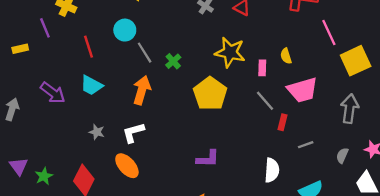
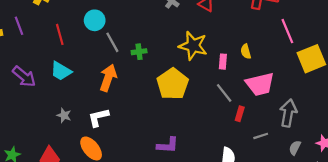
purple line: (45, 28) -> (19, 26), moved
green cross: (173, 61) -> (139, 52), turned 32
gray arrow: (350, 109) -> (288, 113), moved

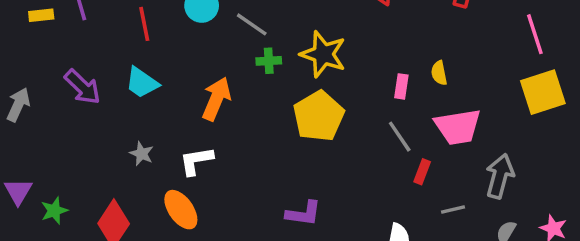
pink line: (287, 31) -> (535, 34), moved
gray line: (112, 42) -> (252, 24), moved, turned -30
yellow star: (193, 46) -> (323, 54), moved

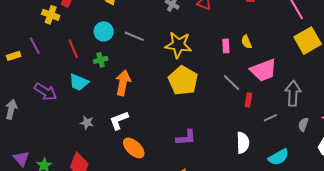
green cross: (269, 61) -> (101, 60), moved
pink rectangle: (401, 86) -> (226, 46), moved
orange ellipse: (181, 210) -> (134, 148), moved

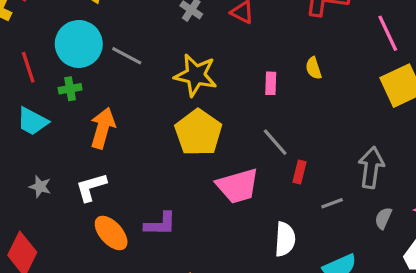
cyan circle: (104, 31) -> (79, 44), size x1.5
yellow semicircle: (246, 42) -> (314, 68), moved
pink trapezoid: (263, 70) -> (238, 186), moved
purple L-shape: (186, 138) -> (160, 224), moved

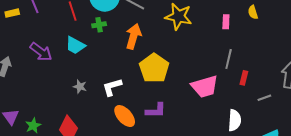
orange arrow: (103, 128) -> (133, 36), moved
yellow pentagon: (198, 133) -> (154, 68), moved
gray line: (275, 142) -> (229, 59), turned 54

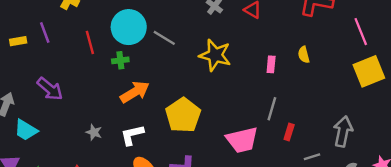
orange arrow: (133, 36) -> (135, 92), moved, turned 40
cyan trapezoid: (75, 45) -> (26, 130), moved

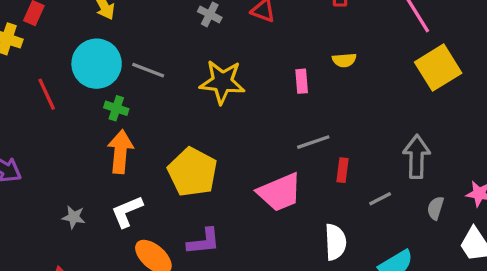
yellow semicircle: (304, 55) -> (344, 60), turned -70
green cross: (120, 60) -> (116, 108), moved, turned 35
orange arrow: (135, 92) -> (120, 152), turned -44
gray line: (272, 109) -> (313, 142), turned 65

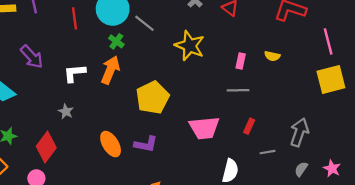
gray line: (313, 142) -> (238, 90), moved
white L-shape: (127, 211) -> (75, 73), moved
gray star: (74, 217) -> (66, 111), moved

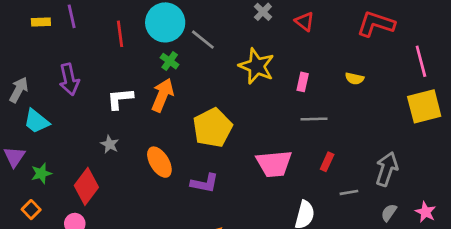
purple arrow: (32, 57) -> (69, 79), turned 30
pink rectangle: (241, 61) -> (303, 82), moved
orange ellipse: (111, 144) -> (159, 162), moved

